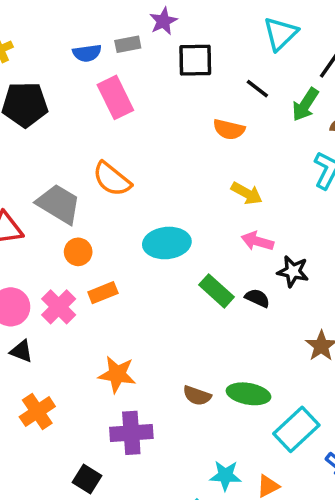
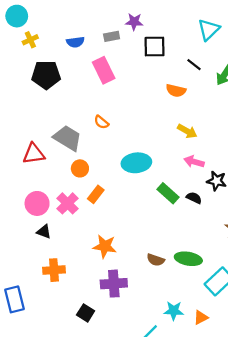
purple star: (163, 21) -> (134, 22), turned 30
blue semicircle: (87, 53) -> (75, 42), moved
orange semicircle: (112, 179) -> (101, 122), size x0.6
orange rectangle: (103, 293) -> (96, 194), turned -30
orange cross: (37, 412) -> (54, 270), turned 30

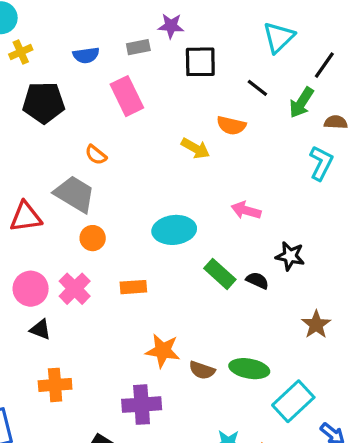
orange semicircle: (101, 122) -> (96, 155), moved
yellow arrow: (187, 131) -> (195, 148), moved
pink arrow: (194, 162) -> (246, 210), moved
orange rectangle: (96, 194) -> (133, 287), moved, turned 48
orange star: (105, 246) -> (163, 351), moved

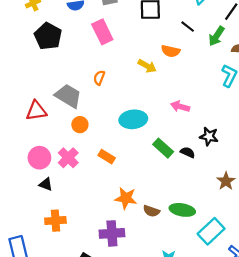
black pentagon: (44, 103) -> (48, 36), turned 30
orange semicircle: (96, 155) -> (99, 78), moved, turned 72
orange rectangle: (133, 287) -> (107, 157), turned 35

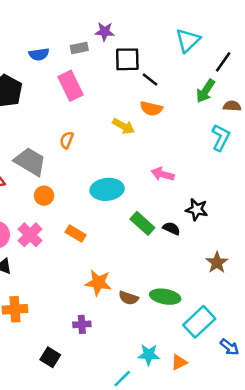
black line: (188, 27) -> (150, 80), moved
purple cross: (112, 233) -> (82, 324), size x0.6

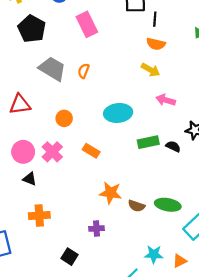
black line: (150, 80) -> (155, 19), turned 56
yellow arrow: (123, 126) -> (150, 70), moved
gray trapezoid: (30, 162) -> (52, 69), moved
green rectangle: (142, 223) -> (148, 142), turned -54

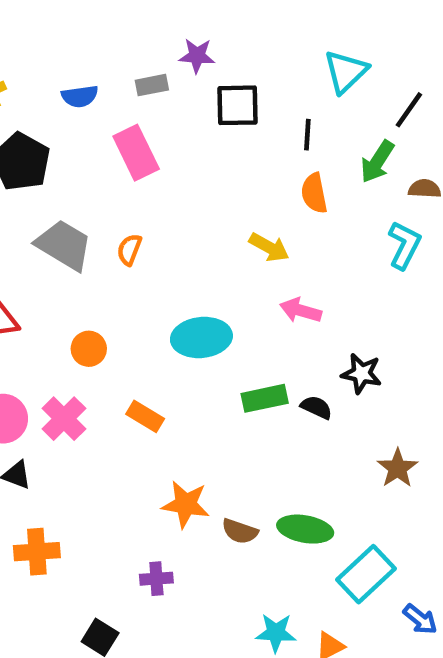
black line: (155, 19) -> (307, 135), moved
orange semicircle: (156, 44) -> (314, 193), moved, turned 66

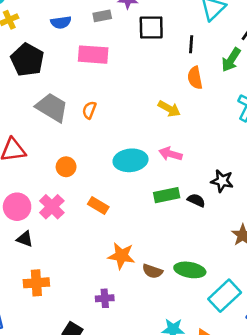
pink rectangle: (136, 153) -> (93, 55), turned -60
pink arrow: (301, 310) -> (170, 154), moved

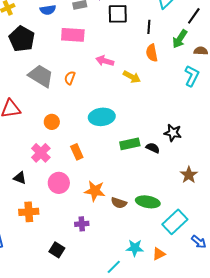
pink arrow: (170, 154) -> (105, 61), moved
orange rectangle: (98, 205) -> (77, 152), turned 35
pink circle: (17, 207) -> (59, 183), moved

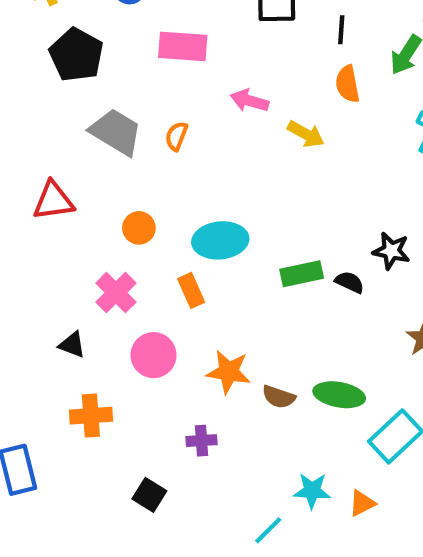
cyan ellipse: (102, 117) -> (220, 240), moved

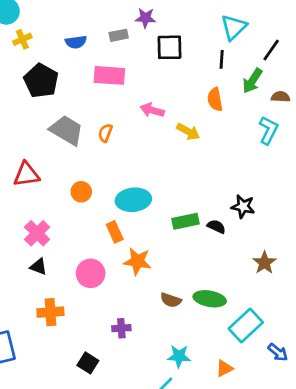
black line: (341, 30) -> (222, 59), moved
pink cross: (116, 293) -> (37, 233), moved
orange star: (229, 372) -> (137, 261), moved
cyan star: (312, 491) -> (179, 356), moved

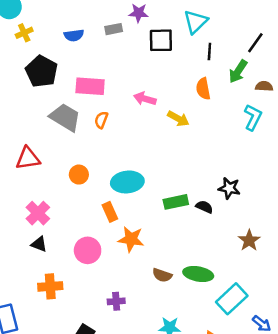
cyan triangle: (234, 27) -> (196, 22), moved
pink rectangle: (109, 75) -> (90, 86), moved

